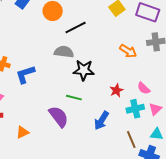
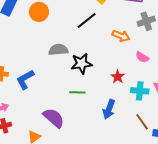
black line: (76, 28) -> (87, 20), moved
pink semicircle: (144, 88) -> (142, 57), moved
cyan cross: (135, 109) -> (140, 91), turned 30
purple semicircle: (59, 117) -> (54, 118), moved

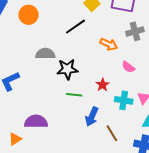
green line: (77, 92) -> (74, 95), moved
purple semicircle: (54, 118) -> (36, 122), turned -45
brown line: (142, 122) -> (112, 133), moved

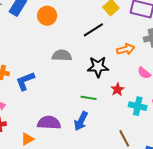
orange arrow: (109, 44) -> (126, 49), turned -42
black star: (67, 69) -> (98, 67), moved
blue arrow: (92, 117) -> (81, 121), moved

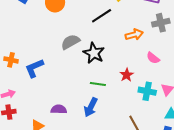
gray semicircle: (62, 55) -> (70, 42), turned -30
black star: (98, 67) -> (94, 53), moved, turned 30
purple semicircle: (49, 123) -> (59, 109), size x0.7

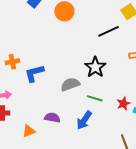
gray semicircle: (70, 42) -> (70, 84), moved
orange cross: (11, 60) -> (12, 62), turned -32
red star: (127, 75) -> (123, 104), moved

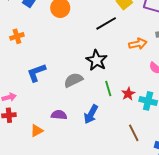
orange cross: (12, 62) -> (17, 36), moved
green line: (95, 98) -> (108, 88), moved, turned 63

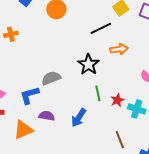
orange arrow: (138, 44) -> (119, 49), moved
blue L-shape: (36, 73) -> (29, 95), moved
gray semicircle: (73, 80) -> (51, 78), moved
orange triangle: (37, 131) -> (23, 130), size x1.5

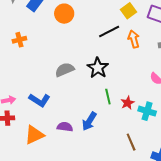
orange arrow: (119, 49) -> (134, 39), moved, turned -96
gray semicircle: (51, 78) -> (65, 70), moved
blue L-shape: (29, 95) -> (40, 100), turned -130
purple semicircle: (47, 116) -> (65, 127), moved

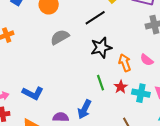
orange arrow: (134, 39) -> (125, 63), moved
black star: (98, 68) -> (101, 48), moved, turned 30
gray semicircle: (65, 70) -> (60, 37), moved

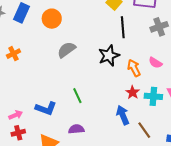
black line: (95, 18) -> (123, 27), moved, turned -55
green line: (100, 83) -> (77, 96), moved
blue arrow: (84, 109) -> (123, 115), moved, turned 138

